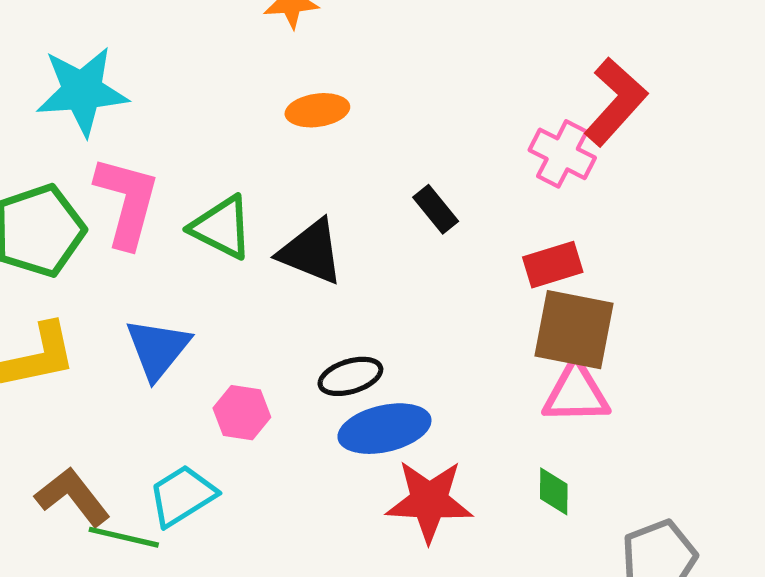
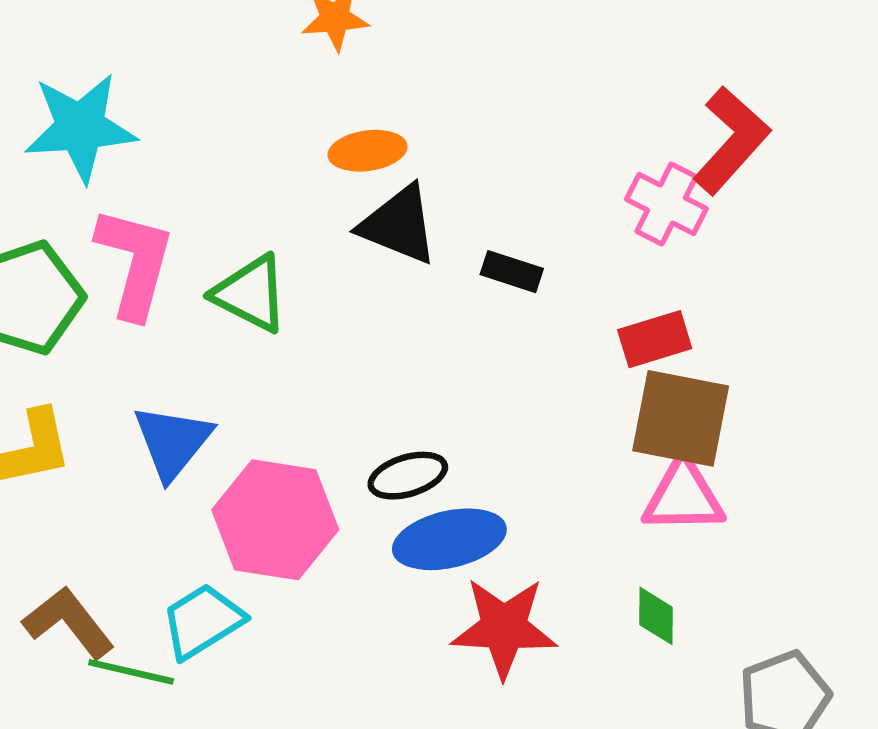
black rectangle: (436, 209) -> (512, 272), turned -33
black triangle: (311, 252) -> (399, 225), moved
pink hexagon: (242, 413) -> (275, 520), size x1.8

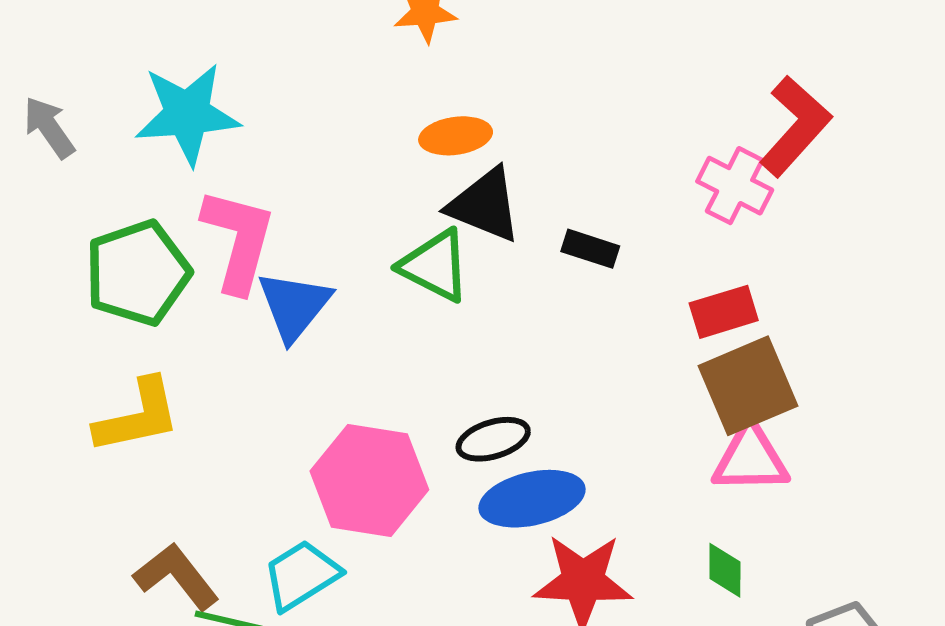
green triangle: (251, 294) -> (435, 266), moved
brown square: (681, 418) -> (748, 386), turned -34
blue triangle: (173, 442) -> (294, 306), moved

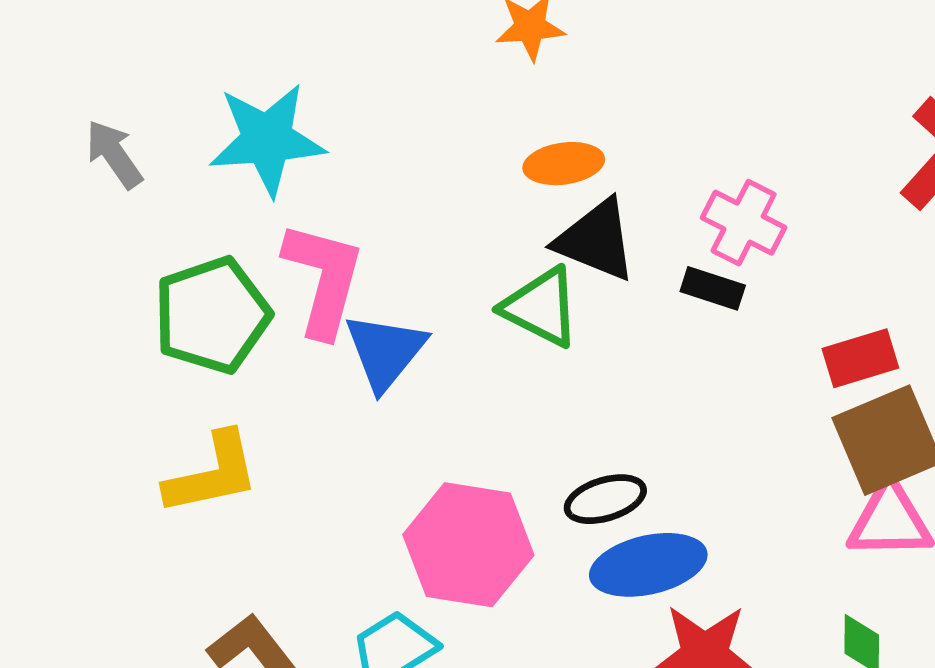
pink cross: (735, 186) -> (744, 223), moved

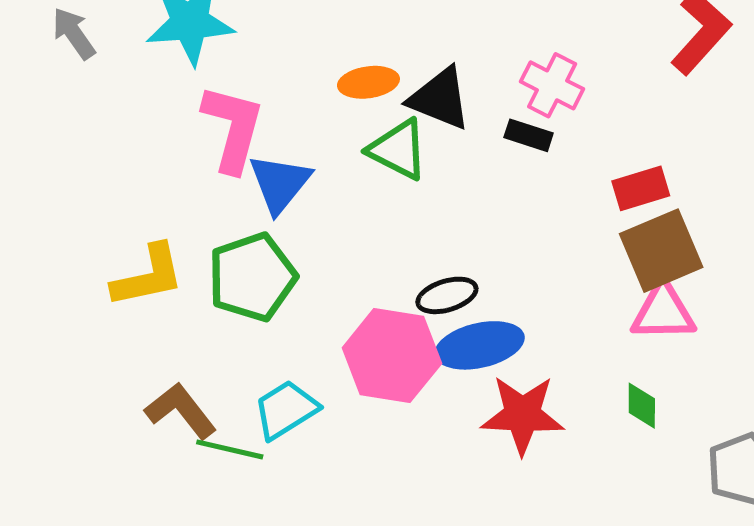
orange ellipse: (564, 164) -> (368, 82), moved
green pentagon: (212, 315) -> (252, 277), moved
pink hexagon: (468, 545) -> (392, 356), moved

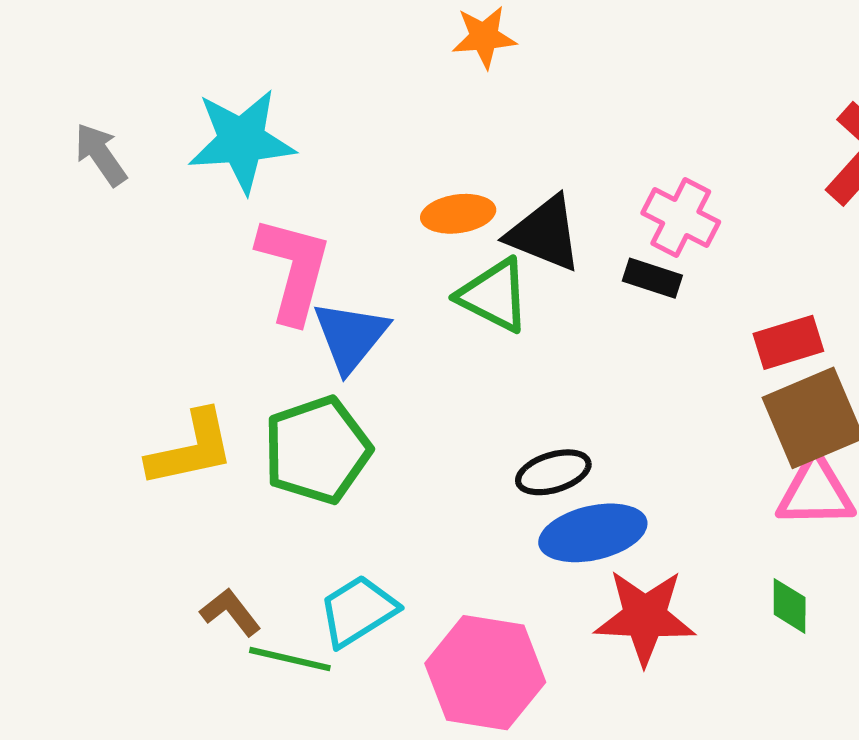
pink hexagon: (392, 356) -> (485, 673), moved
brown L-shape: (181, 411) -> (230, 612), size x0.7

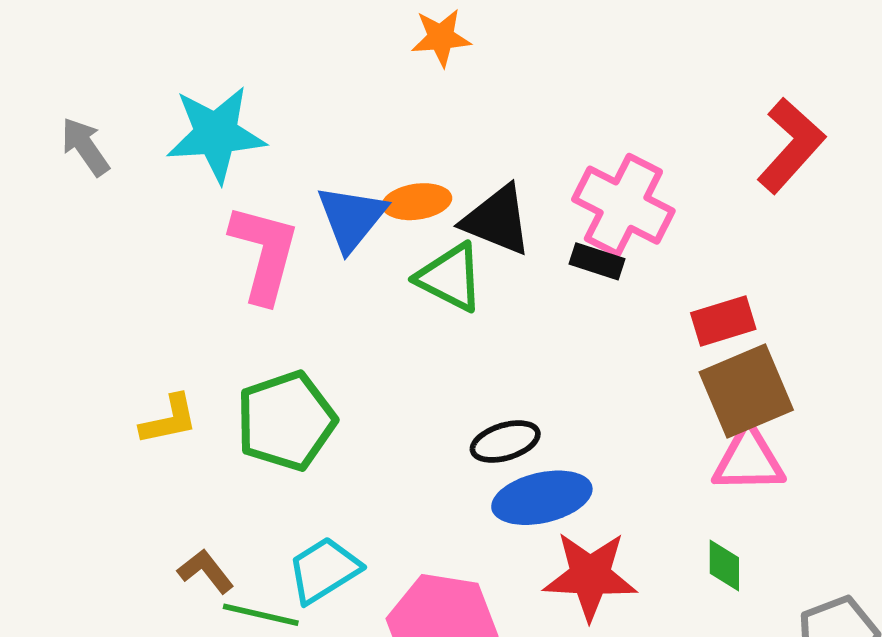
pink cross: (681, 218) -> (623, 205), size x1.4
blue triangle: (350, 336) -> (351, 218), moved
yellow L-shape: (191, 449) -> (169, 420), size x0.7

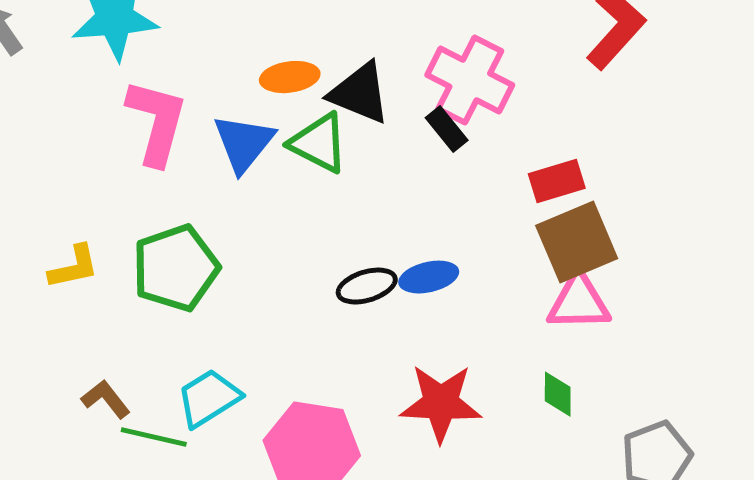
blue triangle: (351, 218) -> (244, 143), moved
black rectangle: (597, 261) -> (447, 129), turned 33
blue ellipse: (542, 498) -> (429, 277), moved, size x0.7

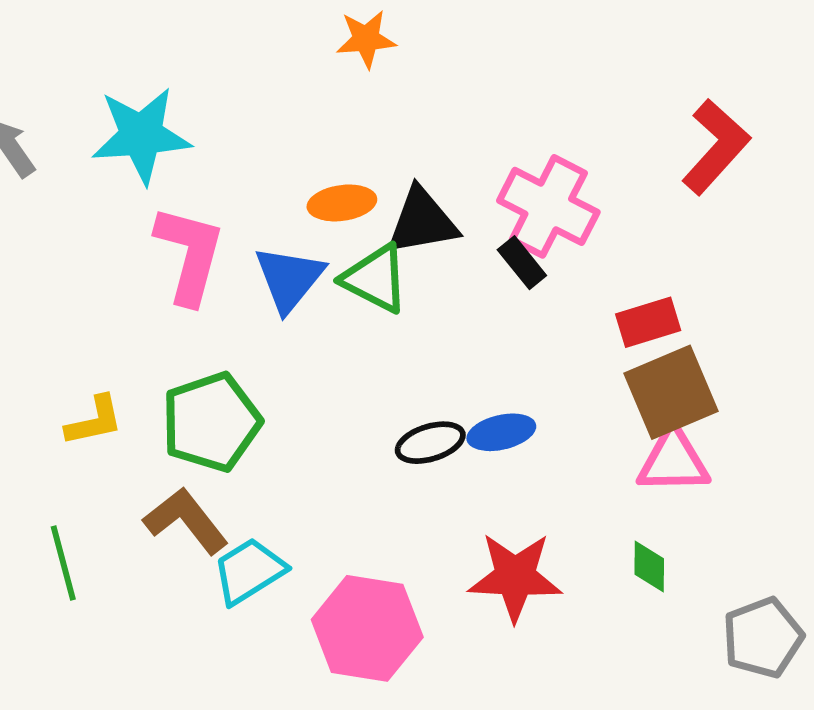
black triangle: (360, 93) -> (422, 221), turned -32
brown L-shape: (106, 399) -> (186, 521), moved, size x1.5
green line: (154, 437) -> (63, 563), moved, turned 62

